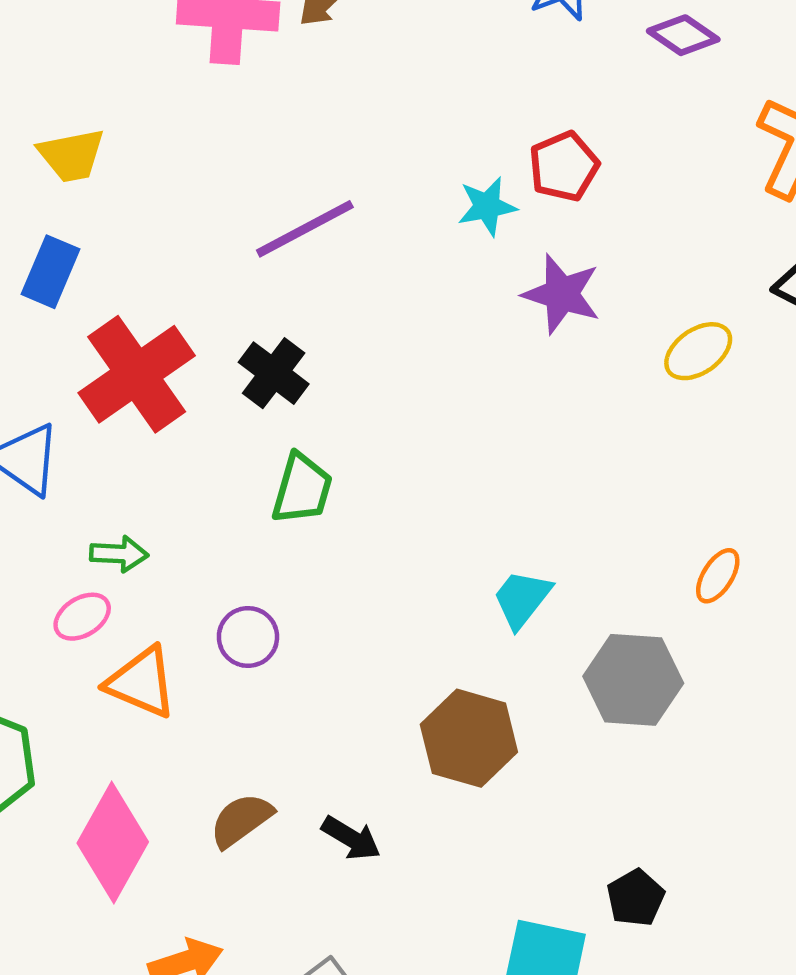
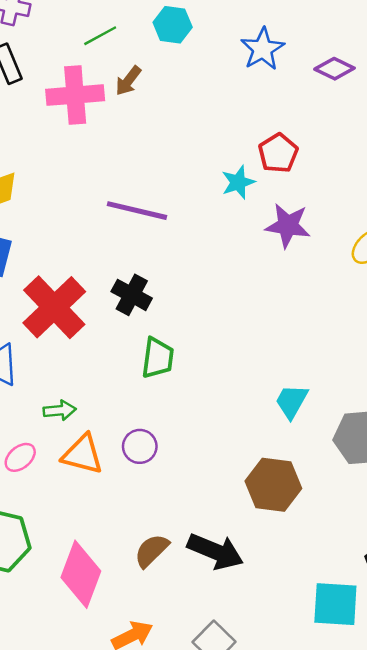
purple line: (305, 229) -> (137, 211), turned 50
pink ellipse: (82, 617) -> (20, 457), moved
orange triangle: (141, 682) -> (83, 454), moved
black arrow: (351, 838) -> (215, 551), size x1.6

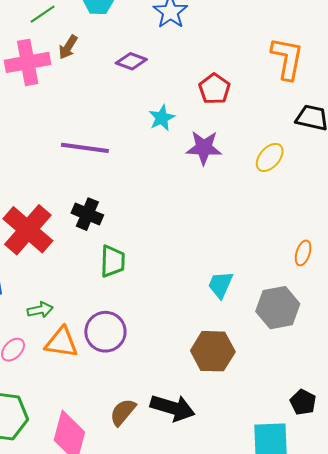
purple diamond: (334, 69) -> (131, 61), moved
red pentagon: (278, 153) -> (214, 89), moved
purple circle: (140, 446) -> (105, 332), size x1.5

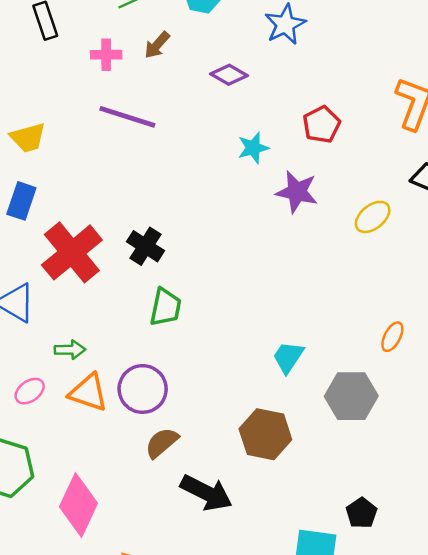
pink cross: (28, 62) -> (106, 55), size x0.6
purple line: (85, 148) -> (127, 117), moved
brown semicircle: (123, 412) -> (162, 443), moved

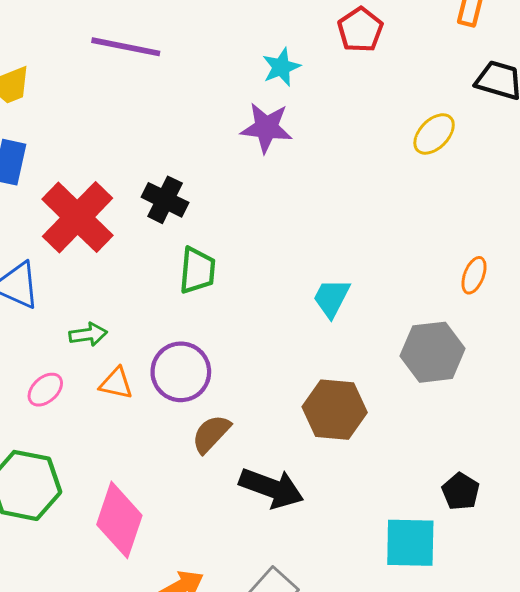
purple star: (297, 192) -> (266, 128), moved
cyan trapezoid: (288, 357) -> (332, 298), moved
orange triangle: (88, 393) -> (116, 383), size x0.7

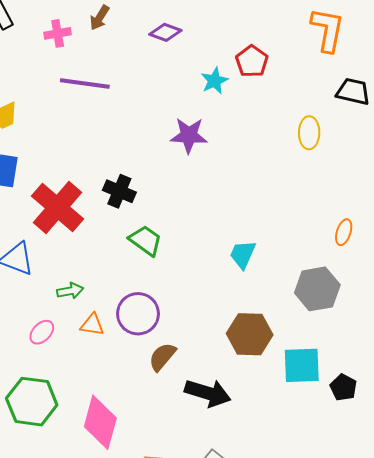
cyan star: (281, 67) -> (214, 81), moved
yellow ellipse: (434, 134) -> (309, 133), turned -40
green trapezoid: (197, 270) -> (146, 240), turned -56
cyan square: (410, 543) -> (302, 365), moved

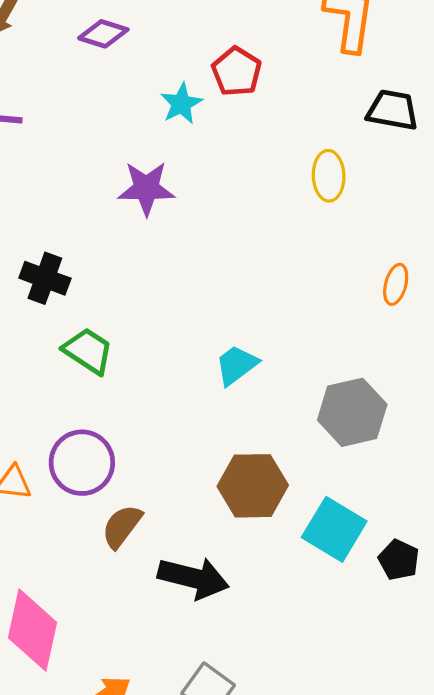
orange ellipse: (344, 232) -> (396, 284), moved
cyan trapezoid: (243, 254) -> (237, 365), turned 32
cyan square: (302, 365) -> (334, 529), turned 36

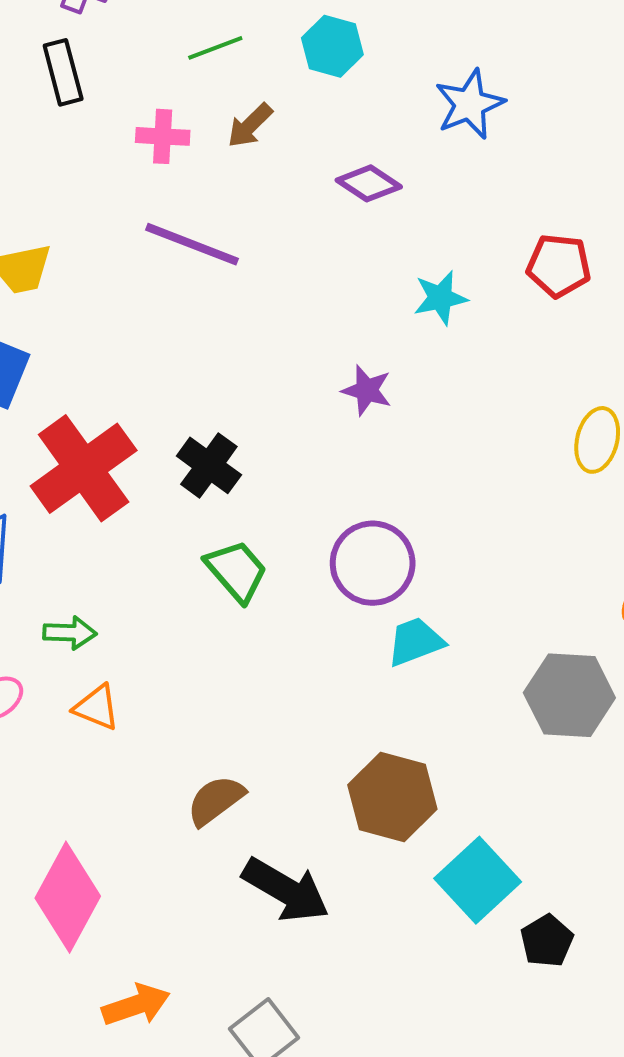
red pentagon: (237, 72) -> (559, 266), moved, turned 30
purple star: (146, 188) -> (367, 390), size x0.7
gray hexagon: (352, 412) -> (569, 695), moved
purple circle: (82, 463) -> (373, 563), moved

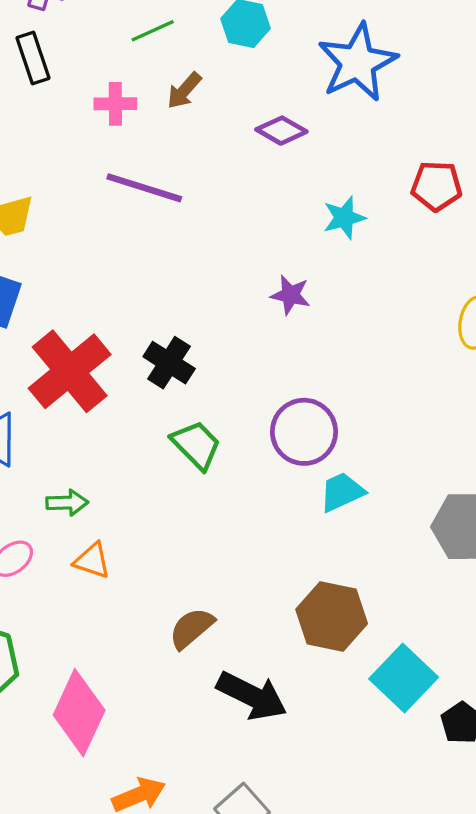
blue star: (470, 104) -> (357, 62), size x1.4

